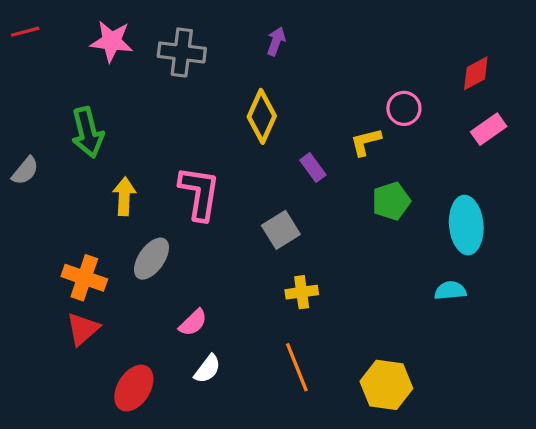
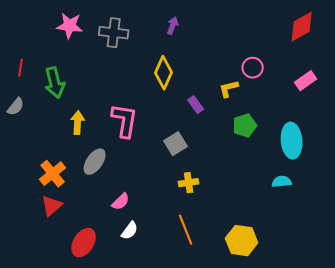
red line: (25, 32) -> (21, 68), moved, turned -66
red diamond: (476, 73) -> (302, 27), moved, size x1.4
orange cross: (84, 278) -> (53, 174), turned 32

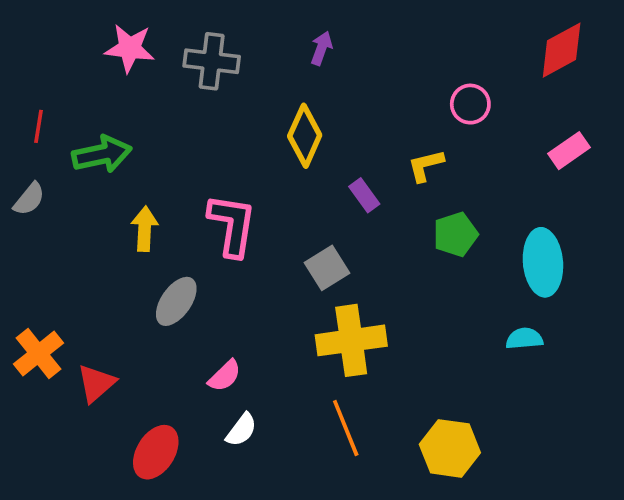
pink circle: (253, 68) -> (470, 104), moved
green arrow: (55, 83) -> (102, 154), turned -88
orange cross: (53, 174) -> (38, 353), moved
yellow cross: (189, 183) -> (351, 340), size x1.8

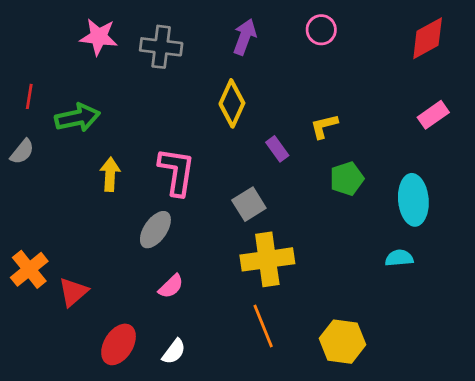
purple arrow: (321, 48) -> (245, 37), size x1.4
pink circle: (470, 104) -> (321, 30), moved
gray ellipse: (176, 301) -> (155, 230), moved
white semicircle: (241, 430) -> (174, 352), moved

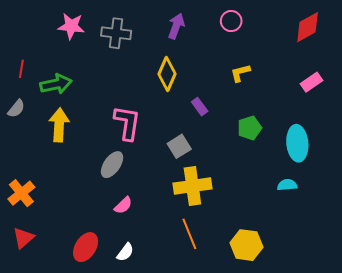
yellow L-shape: (324, 126) -> (240, 73), moved
yellow arrow: (110, 174) -> (59, 125), moved, size x1.4
red triangle: (73, 292) -> (23, 238), moved

